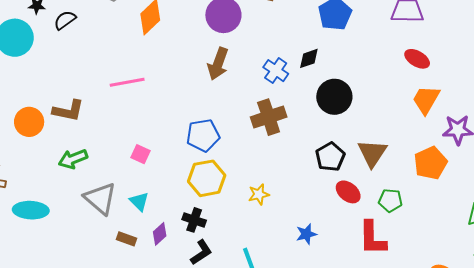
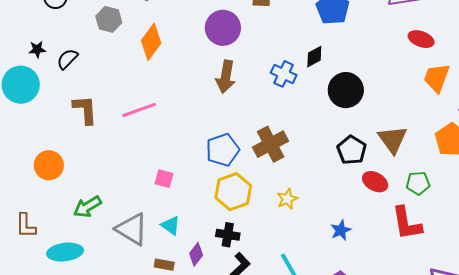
brown L-shape: (68, 111) -> (85, 110), moved, turned -96
brown cross: (269, 117) -> (271, 144), moved
green arrow: (73, 159) -> (87, 207), moved

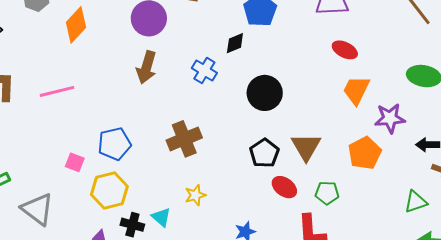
black diamond: (314, 57) -> (235, 43), moved
blue pentagon: (223, 150) -> (115, 144), moved
yellow hexagon: (233, 192) -> (109, 191), moved
cyan triangle: (171, 226) -> (161, 217), moved

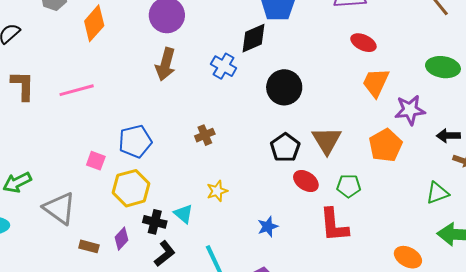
black diamond: (235, 43) -> (254, 38), size x1.4
brown cross: (184, 139) -> (205, 135), size x0.6

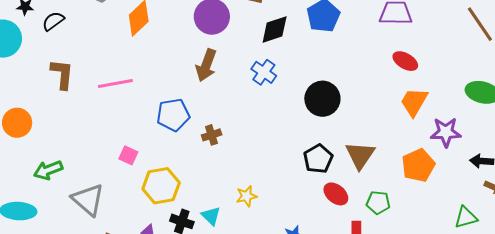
black diamond: (254, 38) -> (275, 29), moved
brown cross: (205, 135) -> (212, 135), moved
blue pentagon: (135, 141) -> (173, 115), moved

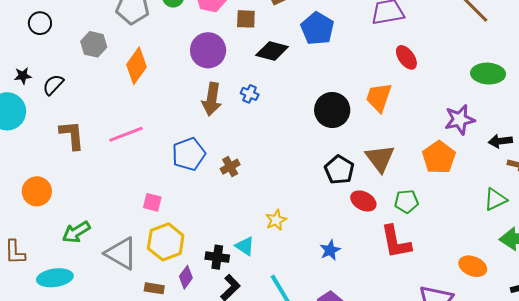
black diamond: (275, 29) -> (272, 51), turned 44
red ellipse: (405, 61) -> (406, 57), turned 35
blue cross: (264, 72) -> (250, 94), moved, size x0.7
orange trapezoid: (414, 102) -> (379, 97), moved
yellow hexagon: (161, 186) -> (166, 242), moved

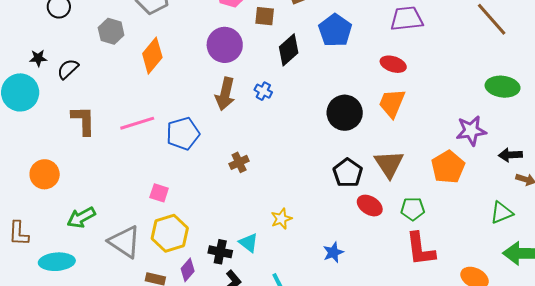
black diamond: (272, 51) -> (289, 50), turned -60
red ellipse: (406, 57) -> (393, 64), moved, turned -40
blue pentagon: (189, 154) -> (183, 134), moved
red L-shape: (396, 242) -> (420, 249), moved

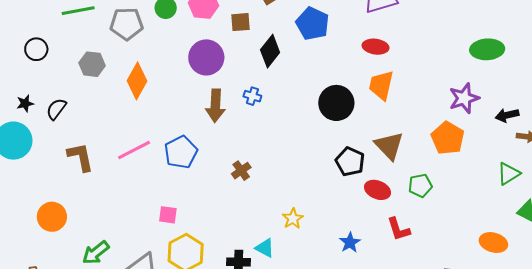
red L-shape: (420, 249) -> (398, 229), moved, size x0.7

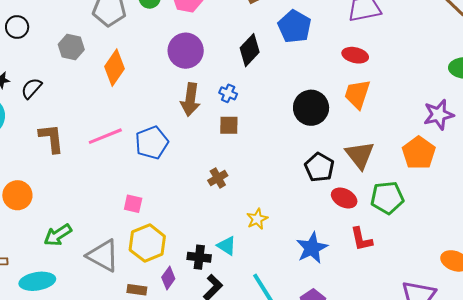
brown square: (241, 22) -> (229, 125), moved
brown cross: (241, 171) -> (218, 178), moved
green pentagon: (420, 186) -> (387, 198), size x1.4
blue star: (350, 242) -> (312, 248), size x1.5

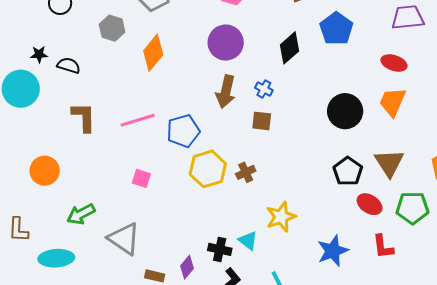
black semicircle: (31, 88) -> (69, 66), turned 60
pink square: (133, 204) -> (141, 178), moved
yellow star: (257, 219) -> (281, 217), size x1.4
yellow hexagon: (147, 243) -> (208, 169), moved

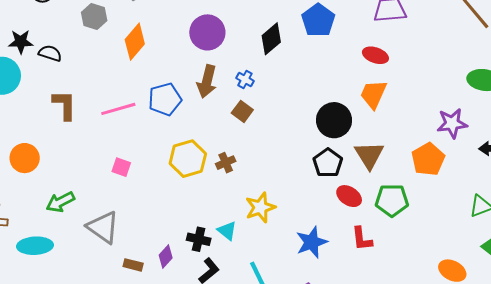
black star: (39, 54) -> (21, 42), size x1.4
black circle: (345, 111) -> (334, 120), moved
brown square: (262, 121) -> (242, 111), turned 30
blue pentagon: (183, 131) -> (165, 99), moved

